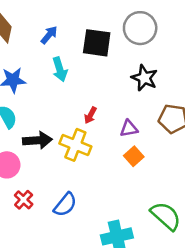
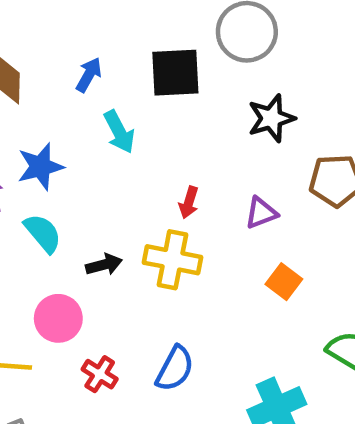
black star: (144, 78) -> (271, 118), turned -30
black arrow: (37, 140) -> (104, 265), size x0.7
orange square: (134, 156) -> (284, 282), moved

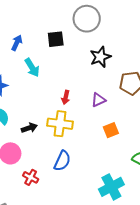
black square: (175, 73) -> (56, 39), size x0.7
orange square: (284, 282) -> (111, 130), turned 35
blue semicircle: (175, 369) -> (62, 161), moved

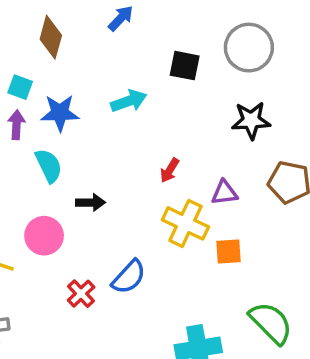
blue arrow: (17, 43) -> (121, 18), moved
cyan arrow: (32, 68) -> (129, 101), turned -96
yellow cross: (60, 124) -> (185, 223), moved
red cross: (31, 177) -> (81, 294), moved

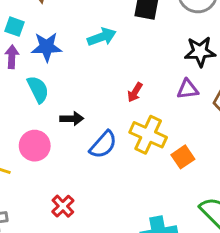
purple triangle: (224, 193) -> (188, 89), moved
orange square: (229, 251) -> (183, 157), turned -30
blue semicircle: (129, 277) -> (103, 145), moved
red cross: (81, 294) -> (63, 206), moved

